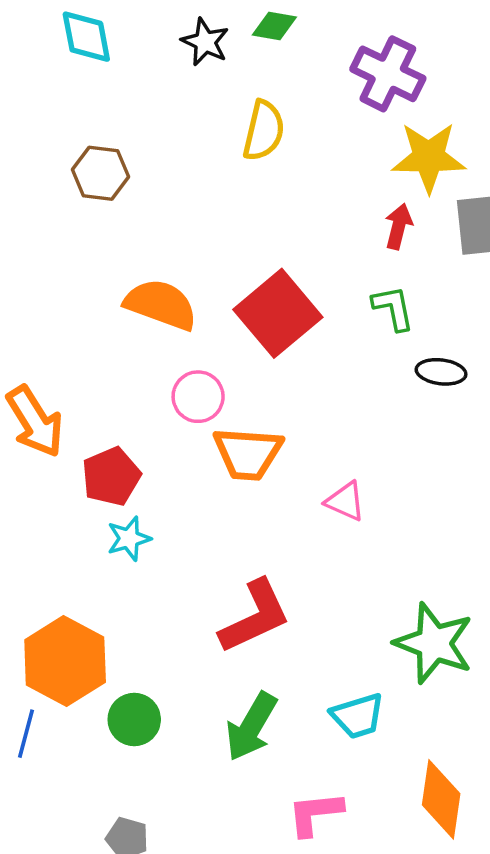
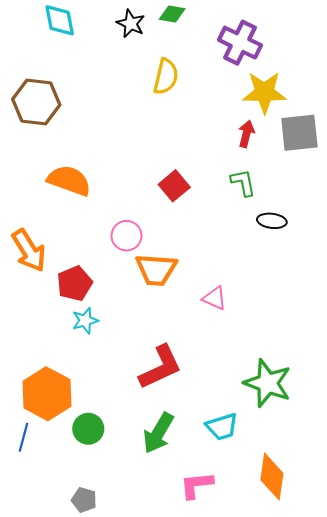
brown hexagon: (101, 173) -> (36, 102), moved, size x1.4
orange semicircle: (161, 304) -> (69, 181), moved
red square: (278, 313) -> (174, 186), size x0.6

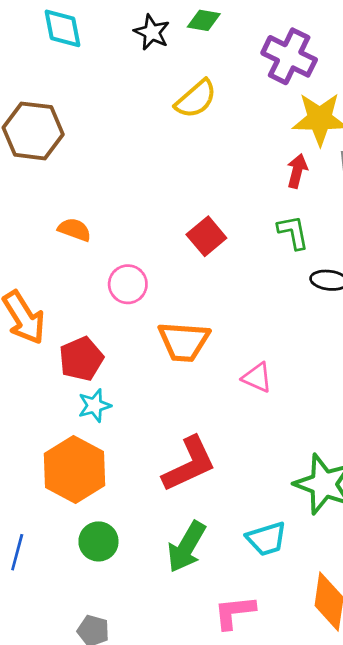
yellow semicircle: (166, 77) -> (196, 99), turned 36
orange semicircle: (69, 181) -> (75, 230), size x0.6
pink circle: (126, 236) -> (128, 284), moved
orange hexagon: (47, 394) -> (75, 470), moved

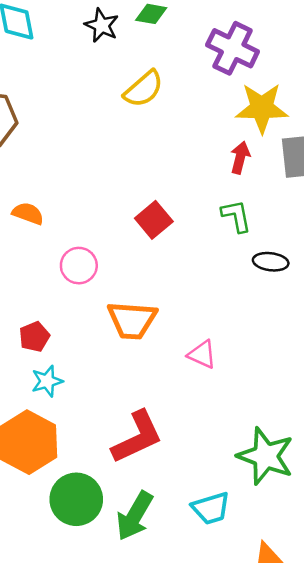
red pentagon: (81, 359) -> (34, 337), size x0.7
green circle: (98, 541) -> (76, 499), moved, size x1.4

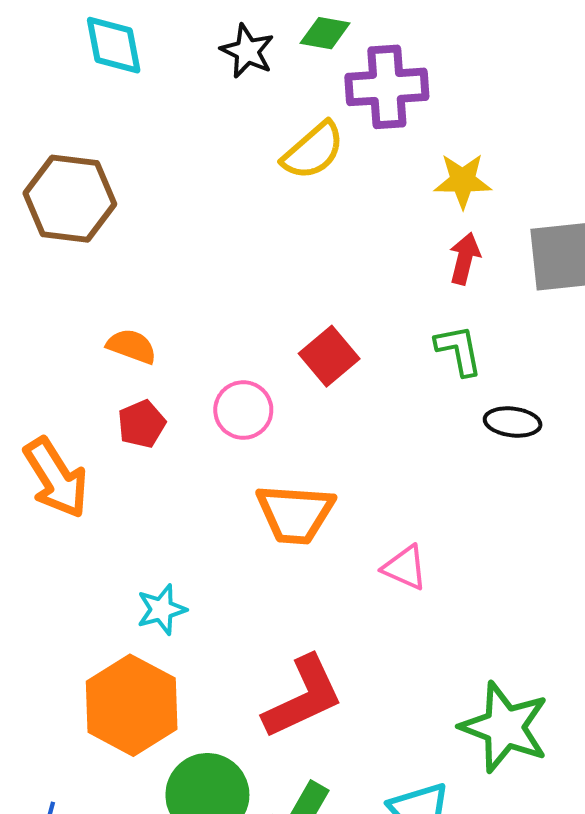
purple cross: (233, 48) -> (387, 87), moved, turned -30
yellow star: (262, 108) -> (463, 181), moved, size x0.7
pink circle: (79, 266) -> (243, 410), moved
red pentagon: (34, 337) -> (142, 424), moved

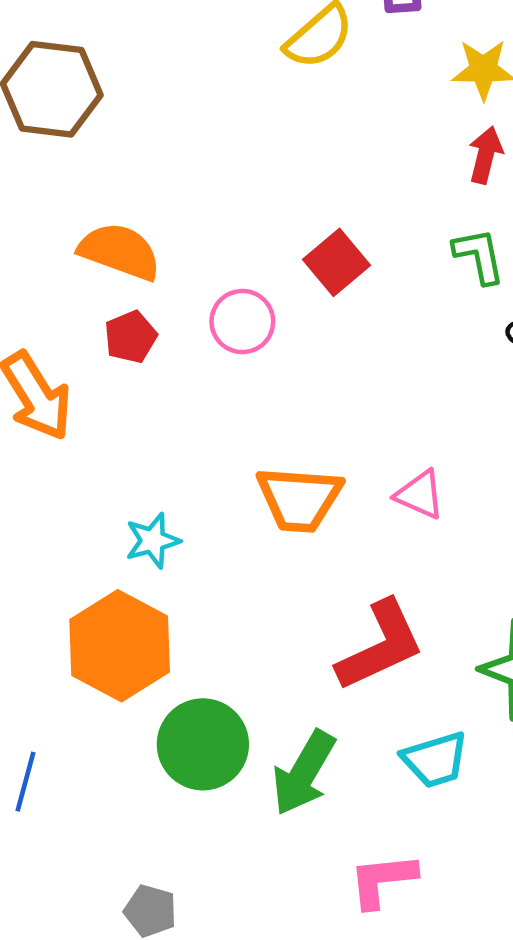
orange semicircle: (132, 346) -> (120, 251), size x1.5
orange trapezoid: (295, 514) -> (299, 499), moved
red L-shape: (303, 697) -> (380, 646), moved

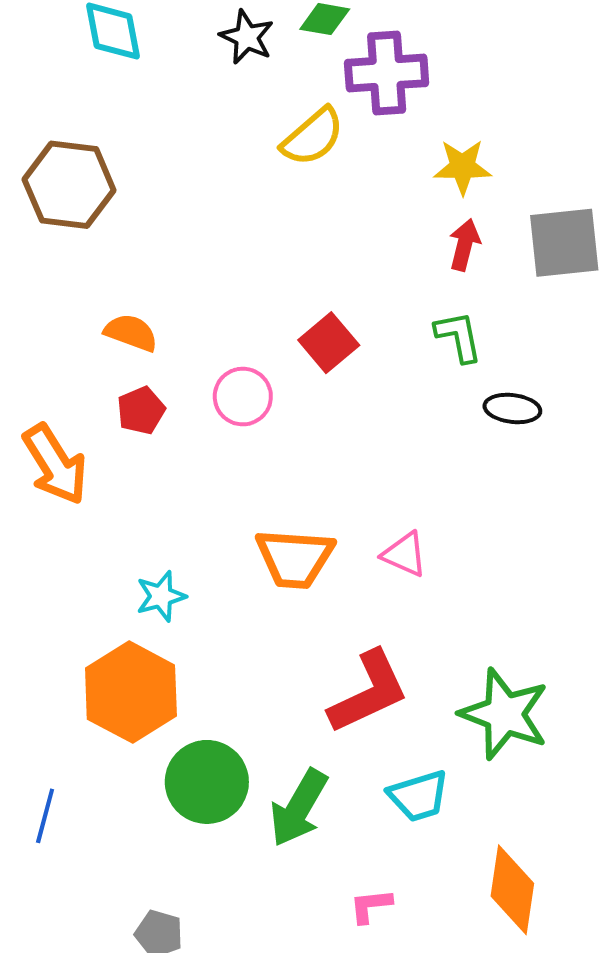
orange semicircle: (120, 251) -> (131, 333), size x0.7
pink L-shape: (383, 880) -> (371, 906), size x0.7

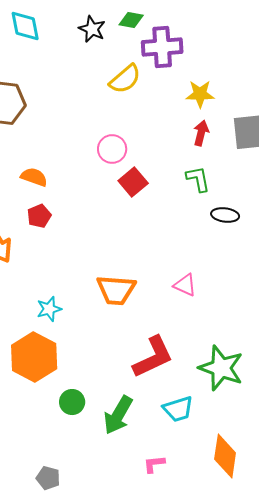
pink circle: (243, 397) -> (112, 149), moved
pink triangle: (405, 554) -> (185, 285), moved
green circle: (207, 782) -> (72, 402), size x0.6

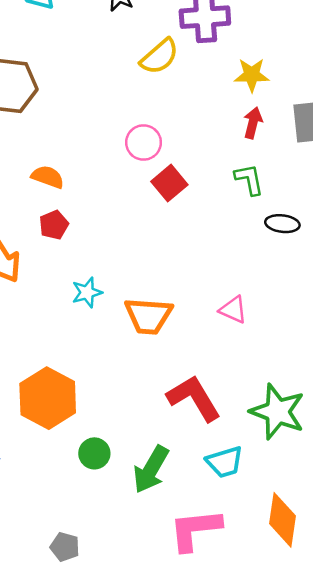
cyan star: (49, 309) -> (87, 292), moved
red L-shape: (153, 357) -> (194, 398), turned -96
pink L-shape: (154, 464) -> (195, 530), size x2.0

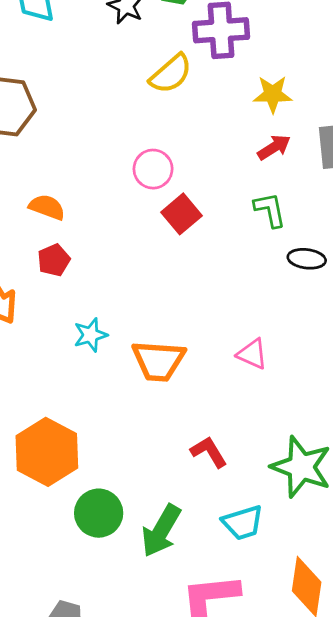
red arrow: (253, 123) -> (274, 147), turned 44
red L-shape: (194, 398) -> (209, 452), size x0.6
green circle: (94, 453) -> (99, 513), size x1.4

